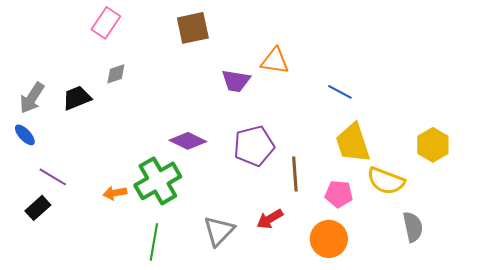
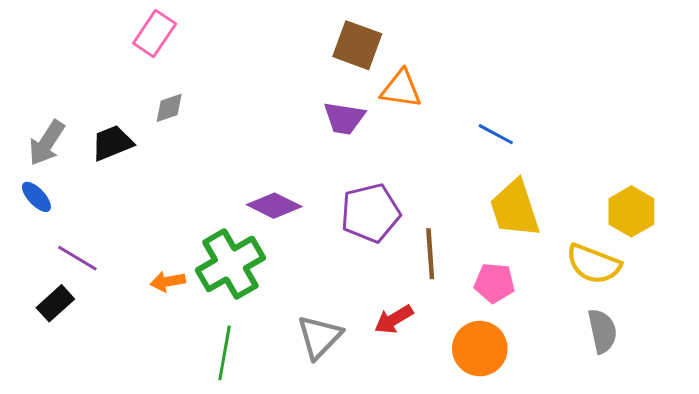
brown square: (193, 28) -> (357, 45), moved, turned 32
yellow semicircle: (386, 181) -> (594, 264), moved

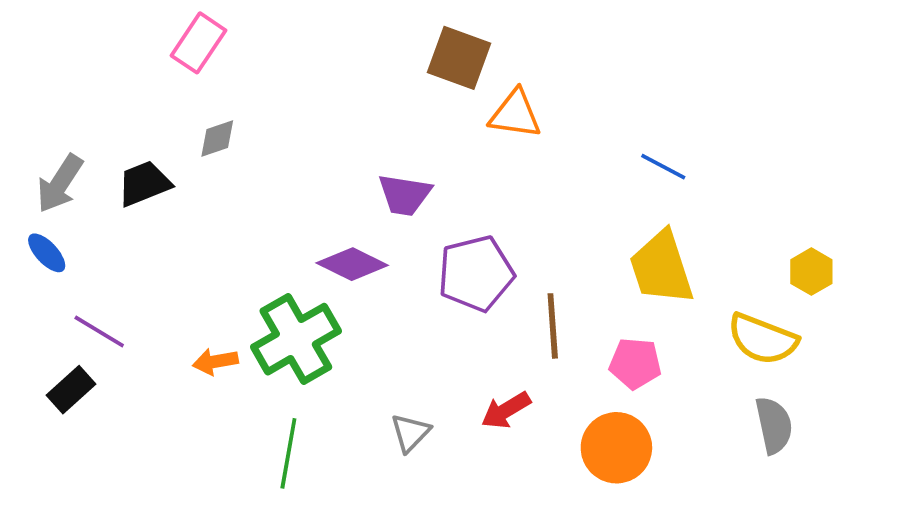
purple trapezoid: (344, 118) -> (405, 195), moved
blue line: (496, 134) -> (663, 167), moved
yellow hexagon: (631, 211) -> (811, 272), size x0.7
gray triangle: (319, 337) -> (410, 433), size x0.7

